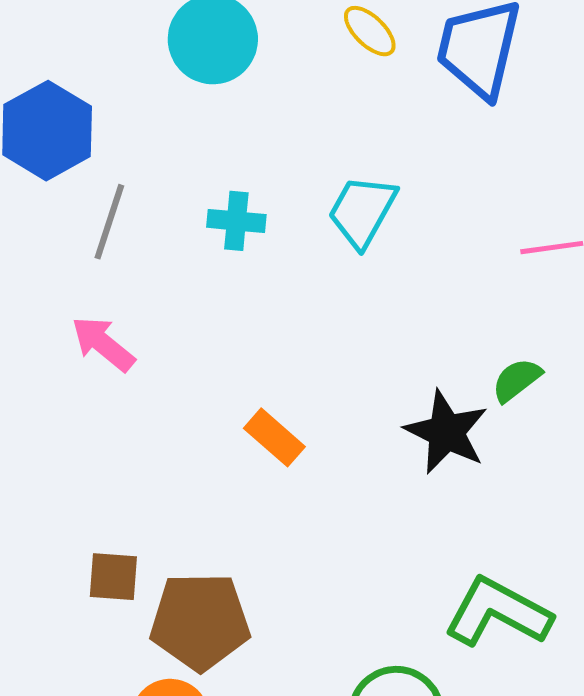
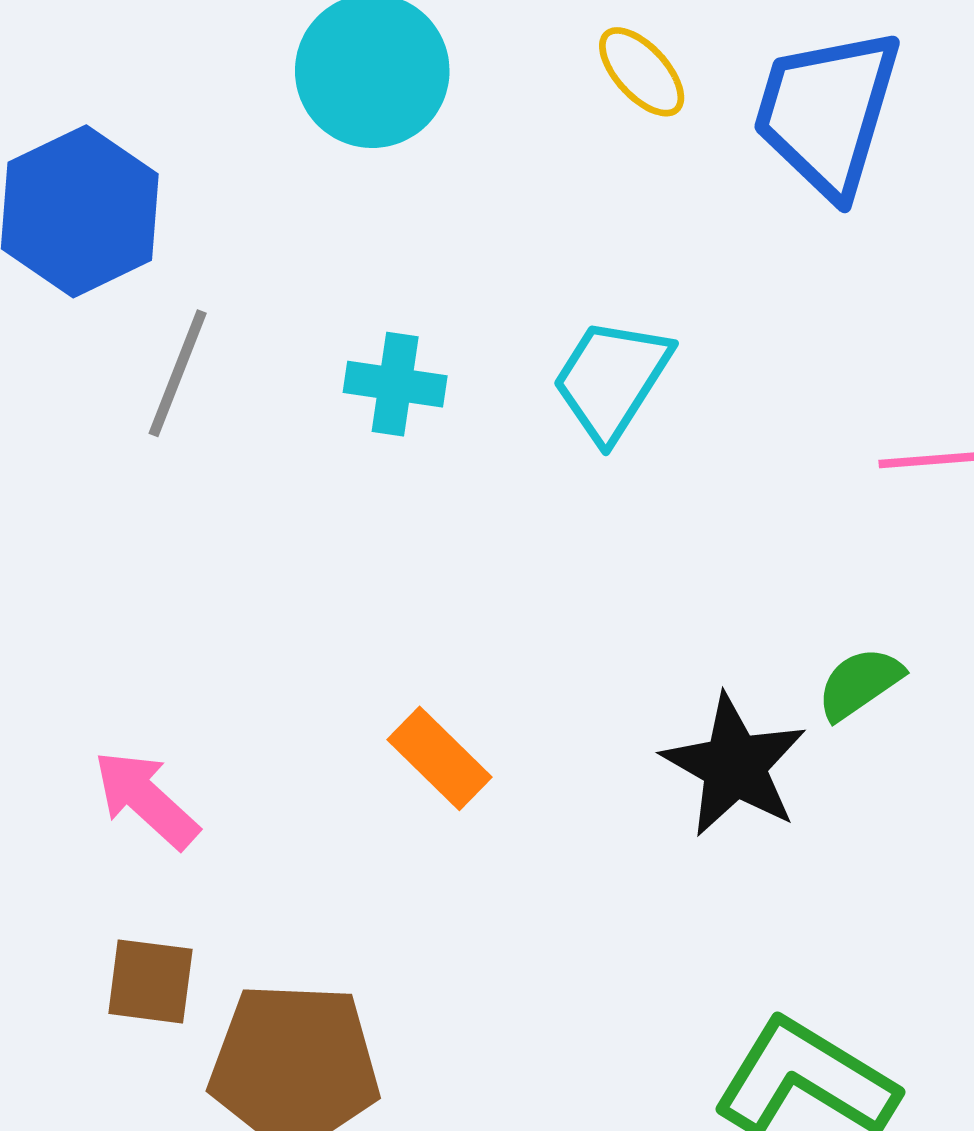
pink arrow: (103, 344) -> (146, 799), moved

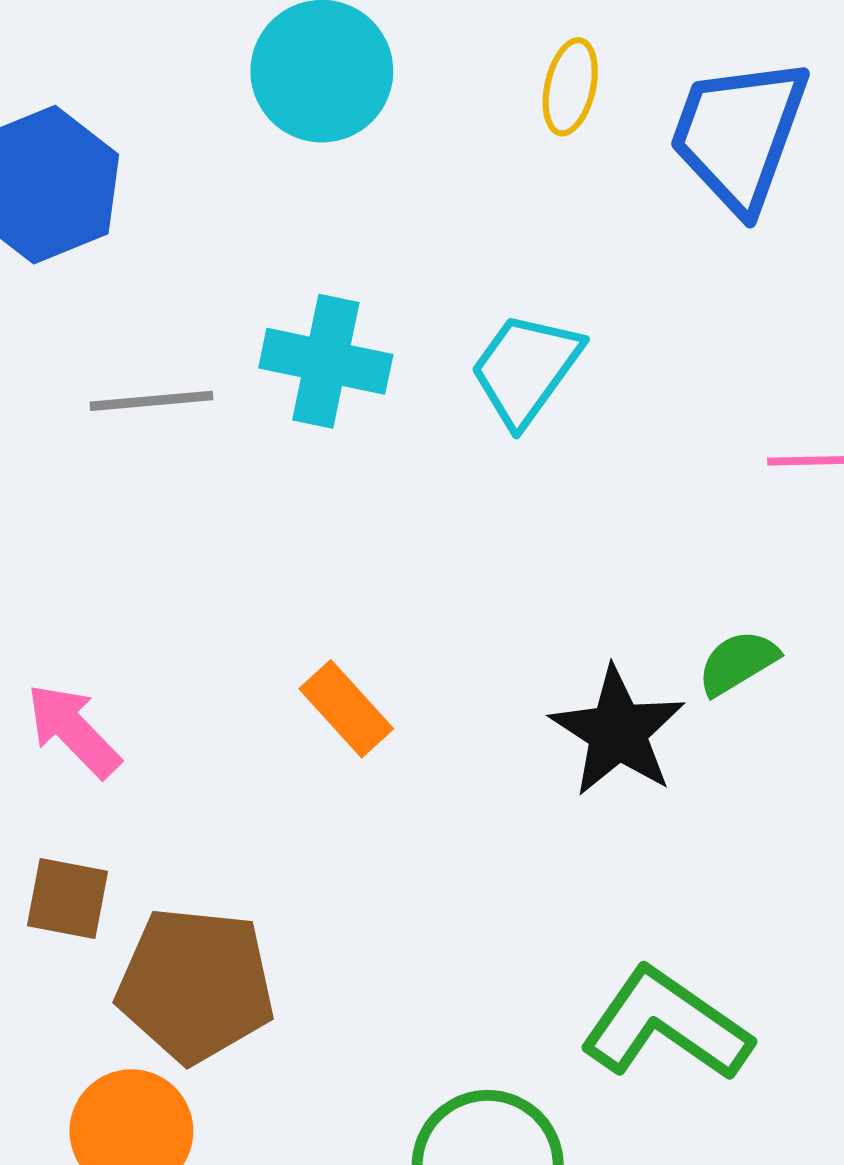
yellow ellipse: (642, 72) -> (570, 87), turned 52
gray line: (178, 373) -> (151, 401), moved, turned 60
cyan cross: (395, 384) -> (326, 361), size x1.4

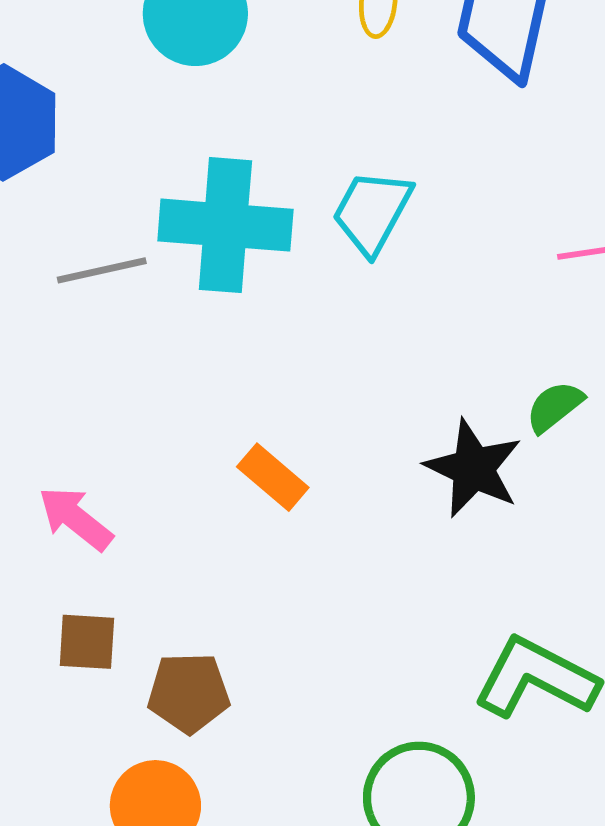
cyan cross: (326, 361) -> (225, 225), size x1.4
brown pentagon: (196, 985) -> (189, 693), size x0.7

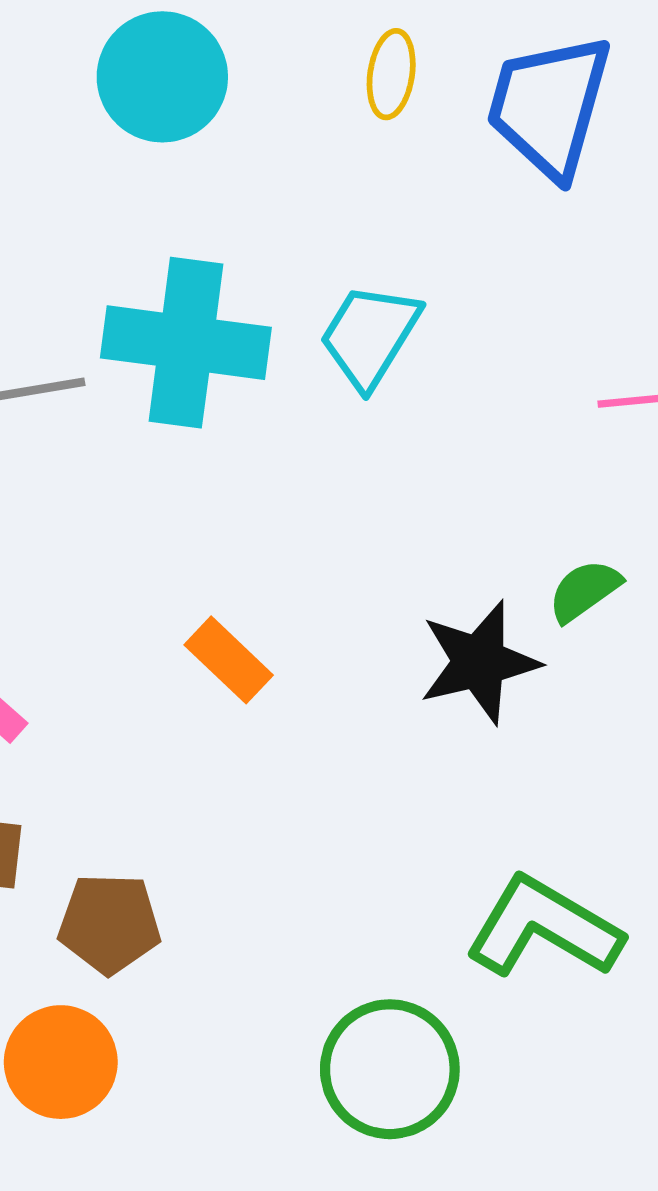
black star: (473, 468) -> (479, 662), turned 30

